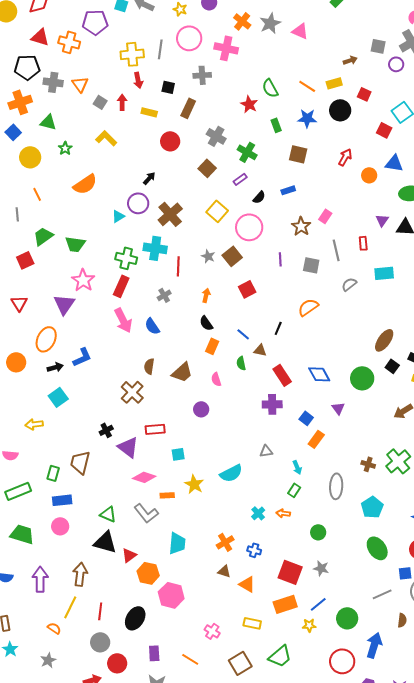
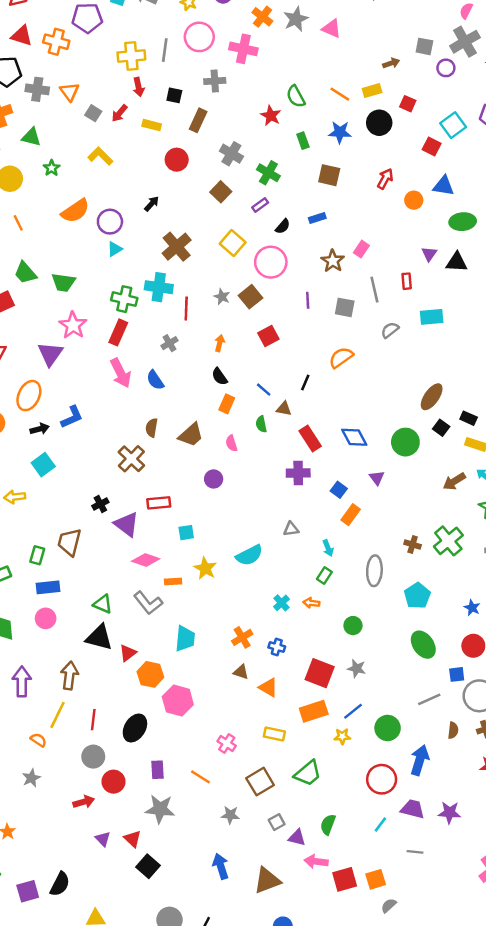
red arrow: (122, 102) -> (119, 113), turned -140
purple circle: (138, 203) -> (110, 222), moved
green trapezoid: (43, 236) -> (25, 273), turned -95

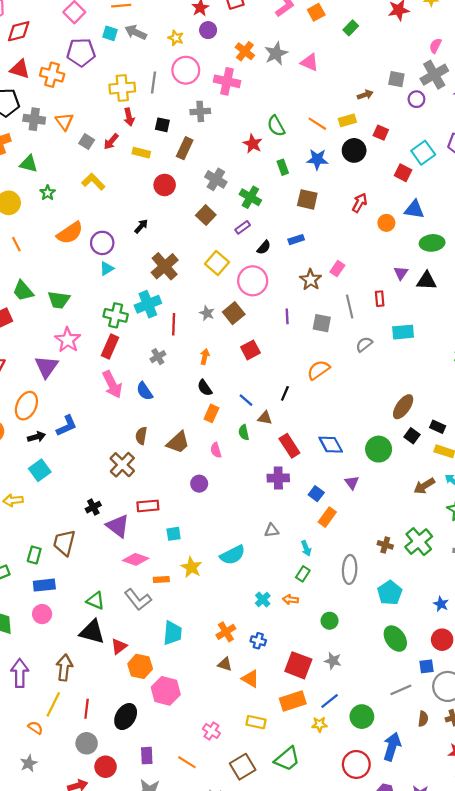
cyan cross: (159, 287) -> (148, 304), turned -30

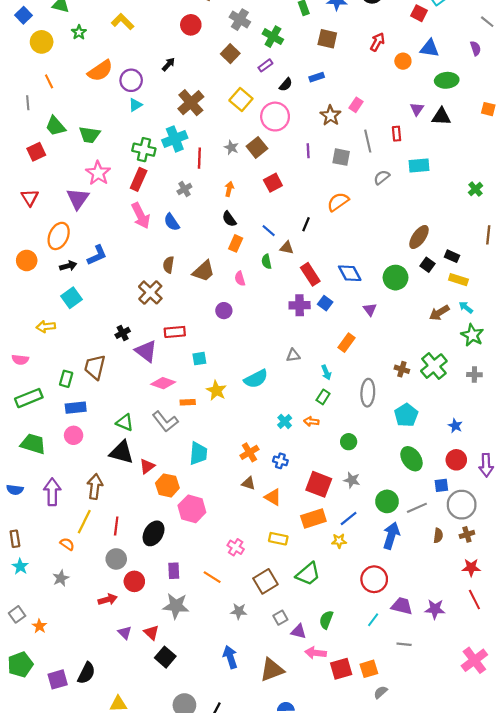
blue square: (316, 494) -> (325, 303), moved
green circle: (362, 717) -> (387, 501), moved
blue arrow: (392, 747) -> (391, 536), moved

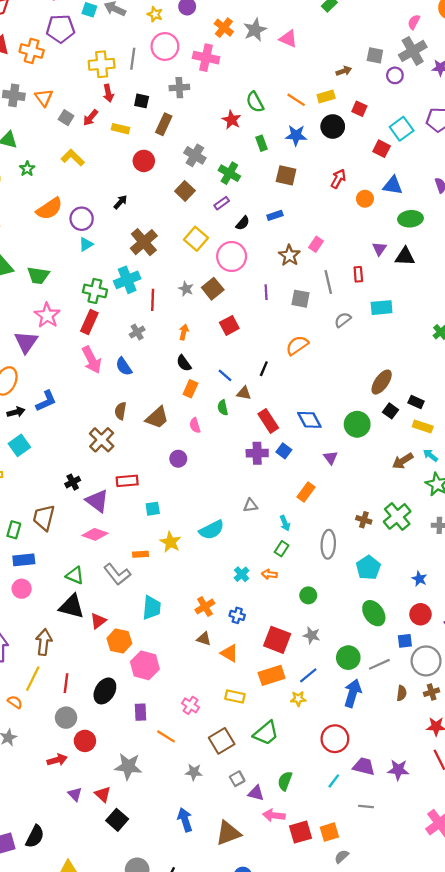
pink diamond: (163, 383) -> (95, 534), moved
purple rectangle: (174, 571) -> (140, 712), moved

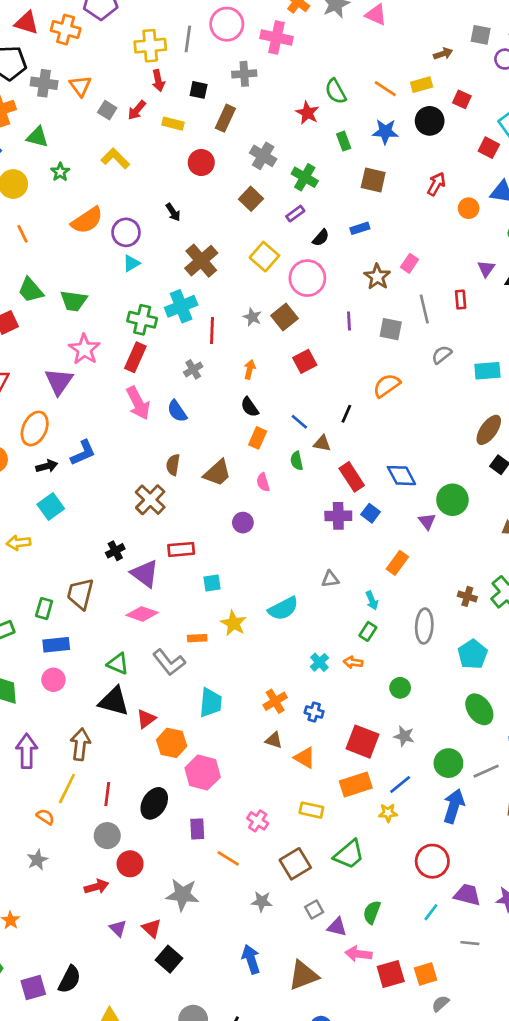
black arrow: (120, 202) -> (173, 212), turned 104
cyan rectangle: (382, 308) -> (487, 371), moved
green circle: (357, 424) -> (452, 500), moved

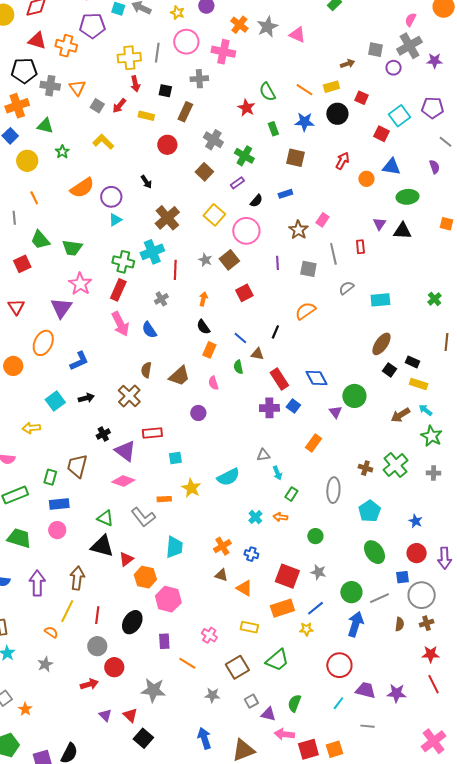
black arrow: (47, 466) -> (86, 398), moved
cyan arrow: (372, 601) -> (277, 473), moved

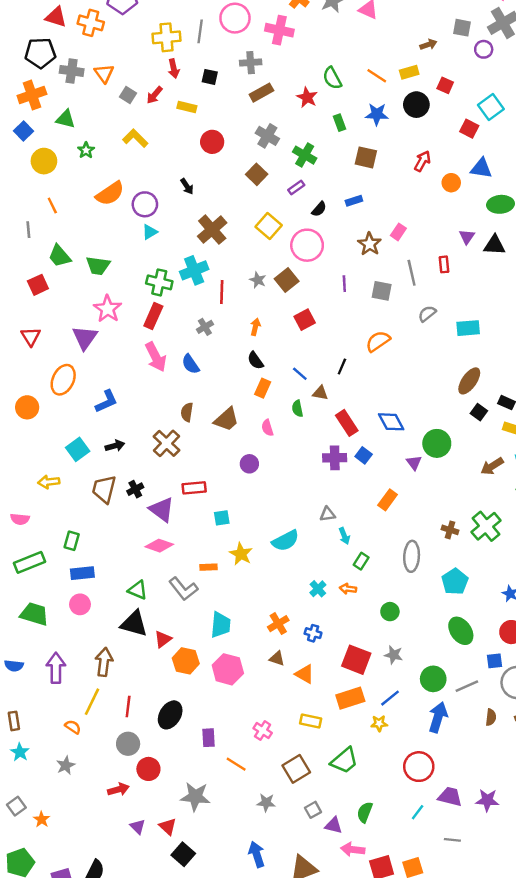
brown rectangle: (185, 112) -> (261, 93), moved, turned 36
brown trapezoid: (77, 466) -> (104, 489), moved
pink hexagon: (168, 599) -> (228, 669), moved

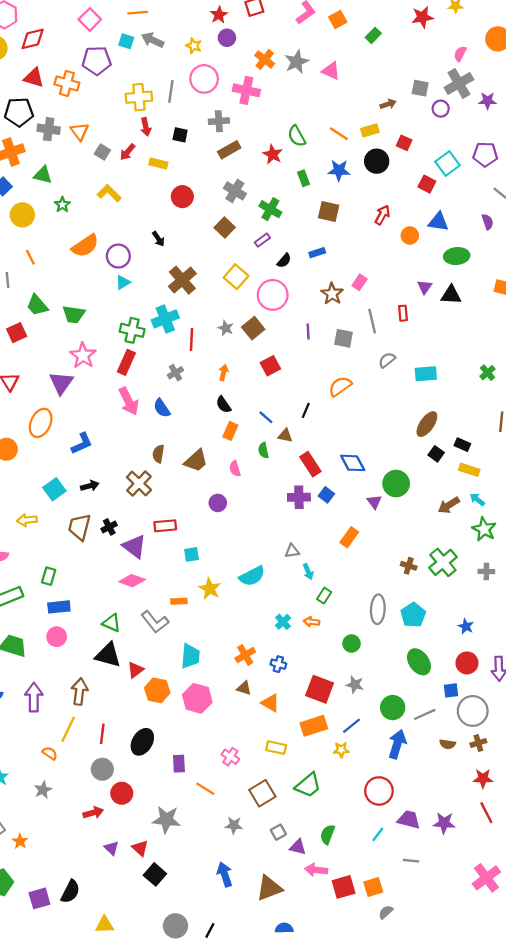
gray ellipse: (412, 556) -> (378, 609), moved
brown semicircle: (491, 717) -> (448, 744), turned 91

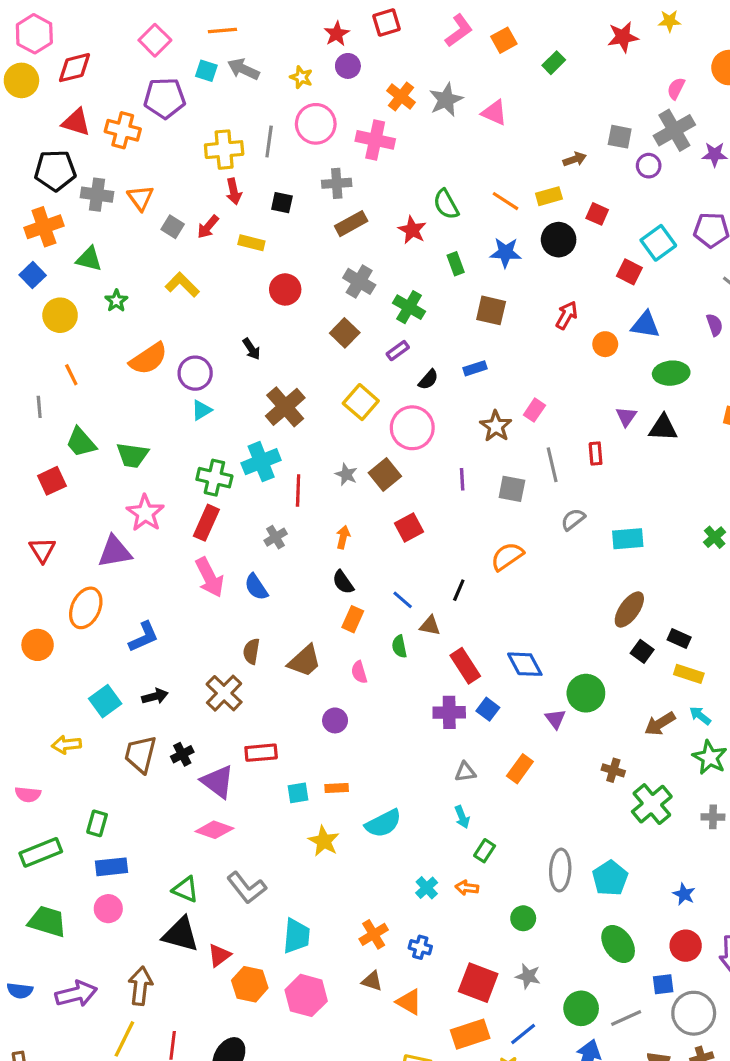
purple triangle: (61, 383) -> (115, 552), turned 45
gray triangle: (292, 551) -> (465, 772), moved
brown cross: (409, 566) -> (613, 770), moved
orange rectangle: (179, 601) -> (337, 788), moved
purple arrow: (34, 697) -> (76, 994), turned 76

